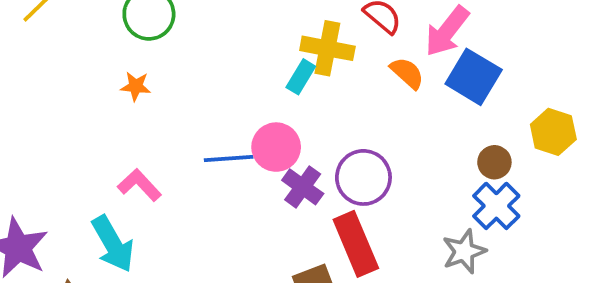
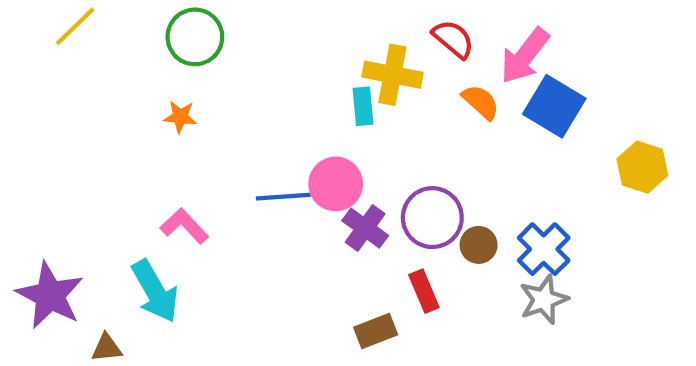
cyan rectangle: (301, 77) -> (363, 106), turned -36
brown circle: (494, 162) -> (479, 245), moved
blue cross: (496, 206) -> (544, 249), moved
red rectangle: (356, 244) -> (424, 291), size x0.6

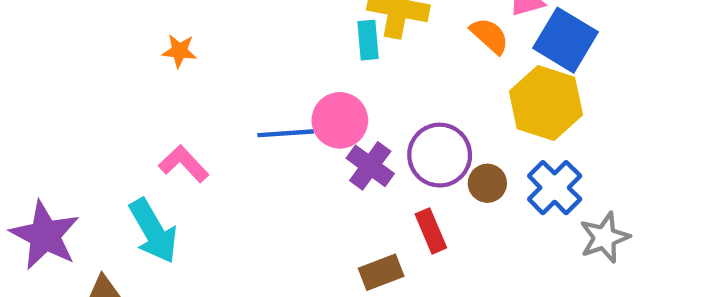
yellow hexagon: (642, 167) -> (546, 103), moved, size x1.4
gray star: (544, 300) -> (604, 237), moved

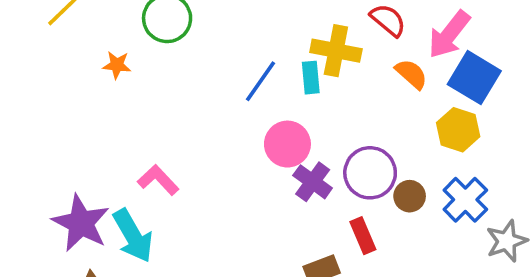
orange star: (179, 51) -> (117, 65), moved
yellow hexagon: (546, 103) -> (458, 130), size x0.7
blue line: (286, 133) -> (260, 81), moved, turned -51
purple star: (45, 235) -> (81, 223), moved

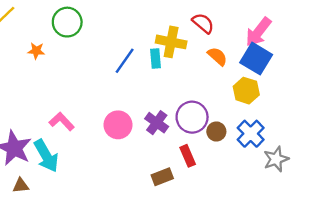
pink arrow: (449, 34) -> (258, 32), moved
pink circle: (287, 144) -> (118, 125), moved

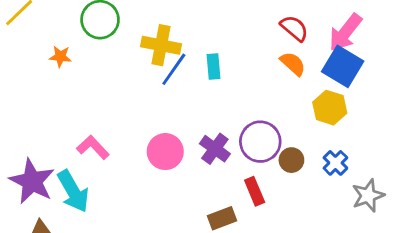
red semicircle: (203, 23) -> (294, 28), moved
yellow cross: (171, 42) -> (161, 45), moved
blue cross: (251, 134) -> (335, 163), size x0.7

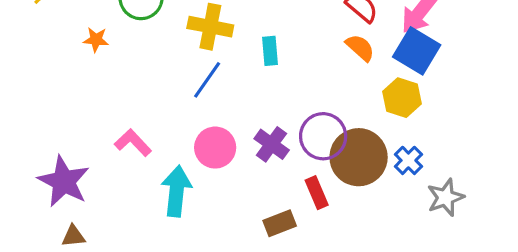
blue line: (174, 69) -> (207, 80), moved
brown circle: (291, 160) -> (359, 157), size x2.0
cyan arrow: (73, 191) -> (176, 191), moved, turned -144

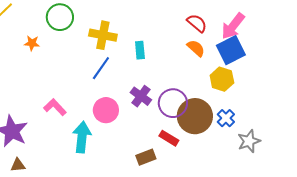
blue square: (417, 51) -> (231, 50), turned 32
purple cross: (272, 144) -> (141, 96), moved
red rectangle: (317, 193) -> (169, 138), turned -36

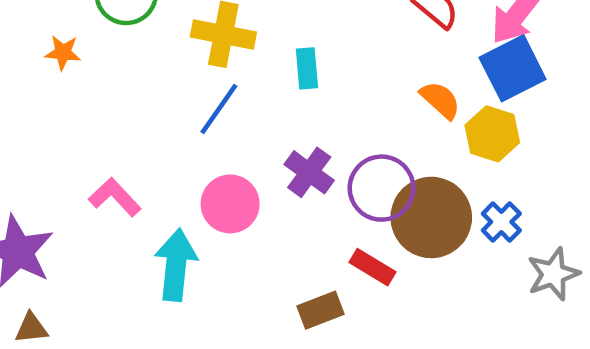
orange semicircle: (196, 48) -> (440, 100), moved

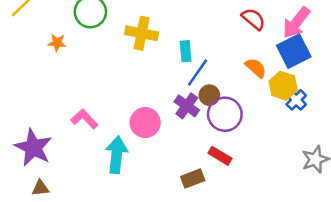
blue line: (219, 109) -> (197, 73), moved
brown circle: (431, 217) -> (209, 95), moved, size x0.5
blue cross: (501, 222) -> (296, 100), moved

